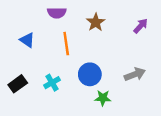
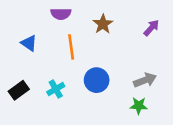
green star: (103, 98) -> (139, 106), moved

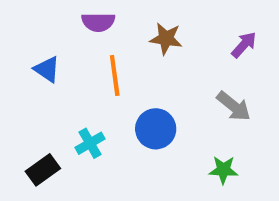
brown star: (103, 24) -> (166, 39), turned -30
gray arrow: (145, 80) -> (234, 106), moved, turned 60
black rectangle: (19, 90) -> (43, 170), moved

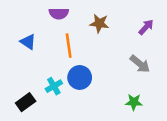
blue circle: (156, 129) -> (80, 77), moved

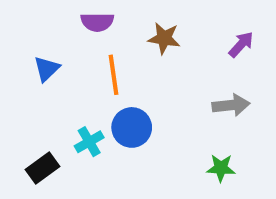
blue triangle: (28, 42) -> (47, 69), turned 42
gray arrow: (140, 64) -> (231, 105), turned -45

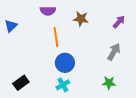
blue triangle: (47, 69) -> (11, 26), moved
gray arrow: (231, 105) -> (114, 52), turned -54
cyan cross: (89, 142) -> (63, 85), moved

